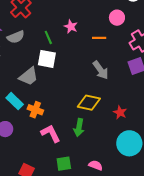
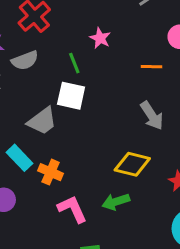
pink star: (71, 26) -> (100, 38), moved
green arrow: (79, 128) -> (116, 202), turned 60

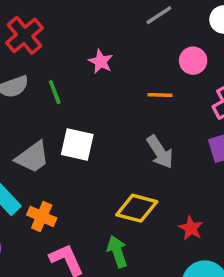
green line: (74, 63) -> (55, 92), moved
white square: (71, 96) -> (77, 144), moved
green arrow: (116, 202) -> (117, 252), turned 88

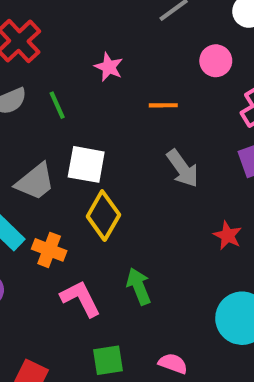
orange line: (160, 95) -> (163, 105), moved
yellow diamond: (137, 208) -> (103, 216), moved, turned -72
red star: (191, 228) -> (228, 235), moved

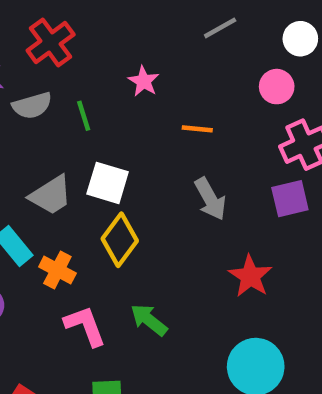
pink circle: (216, 61) -> (277, 87), moved
red star: (228, 235) -> (250, 276), size x1.4
green arrow: (139, 286) -> (149, 320), turned -36

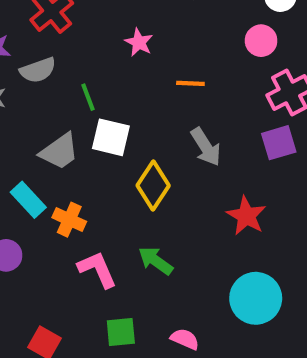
green line: (84, 116) -> (88, 97), moved
yellow diamond: (120, 240) -> (153, 186), moved

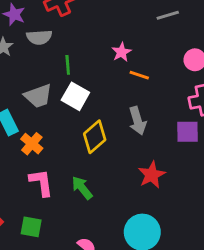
pink star: (139, 42) -> (121, 52), moved
green square: (121, 332) -> (31, 227), moved

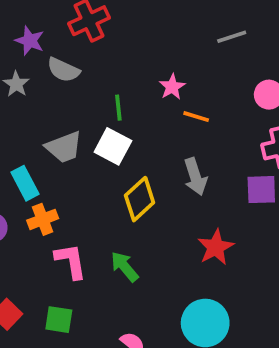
gray semicircle: (39, 37) -> (63, 70), turned 30
green line: (68, 65) -> (118, 108), moved
orange cross: (32, 144) -> (43, 219), moved, turned 30

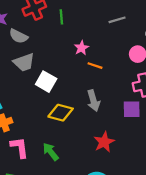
green line: (118, 108) -> (61, 17), moved
gray trapezoid: (64, 147) -> (24, 62), moved
yellow diamond: (140, 199) -> (61, 113), turned 55

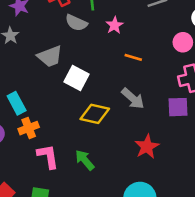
gray semicircle: (18, 36) -> (76, 23), moved
pink star: (81, 48) -> (114, 25), moved
gray arrow: (93, 101) -> (133, 98), turned -30

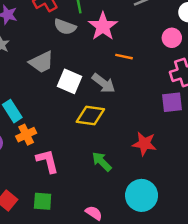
pink star: (114, 25) -> (103, 26), size x1.6
gray arrow: (133, 98) -> (104, 83), moved
red star: (147, 147) -> (144, 144), turned -30
green arrow: (85, 160) -> (102, 162), moved

